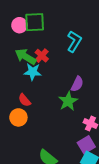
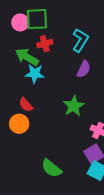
red cross: (42, 56) -> (45, 44), moved, turned 32
purple semicircle: (77, 84) -> (84, 69), moved

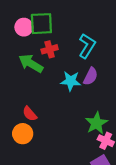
cyan star: (35, 74) -> (71, 81), moved
green star: (74, 106) -> (96, 123), moved

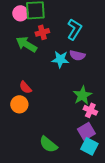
purple semicircle: (91, 76) -> (77, 55), turned 77

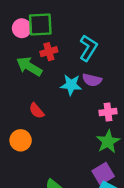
red semicircle: (25, 87) -> (37, 111), moved
green star: (82, 95) -> (108, 142), moved
pink cross: (90, 110) -> (108, 112), moved, turned -32

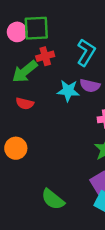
green arrow: (29, 66) -> (25, 72), turned -70
red semicircle: (37, 111) -> (25, 103), moved, turned -35

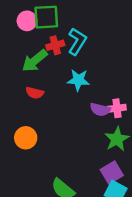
cyan L-shape: (86, 52) -> (77, 41), moved
purple semicircle: (90, 86) -> (100, 110), moved

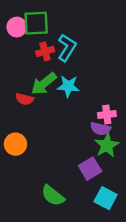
green arrow: (35, 61) -> (44, 84), moved
purple semicircle: (100, 110) -> (100, 129), moved
purple square: (112, 172) -> (90, 169), moved

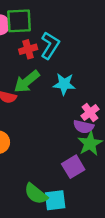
cyan star: (68, 86) -> (64, 84), moved
pink cross: (107, 115) -> (90, 113), turned -30
cyan square: (106, 198) -> (55, 200), moved, turned -35

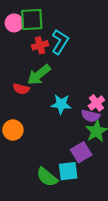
cyan star: (64, 84) -> (61, 104), moved
cyan square: (55, 200) -> (68, 171), moved

